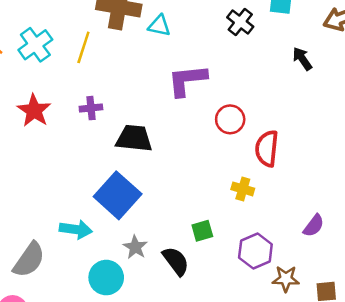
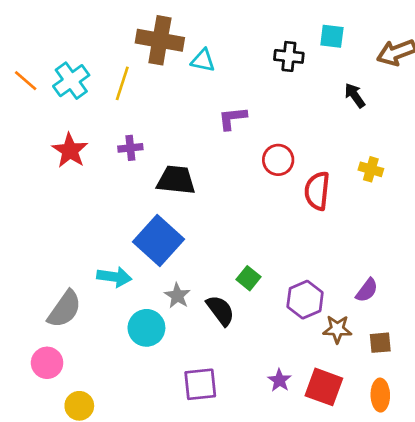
black cross: (240, 22) -> (289, 56), turned -32
purple L-shape: (187, 80) -> (232, 118), size x0.7
yellow cross: (243, 189) -> (371, 169), moved
purple semicircle: (314, 226) -> (367, 290), moved
green square: (202, 231) -> (249, 278), turned -35

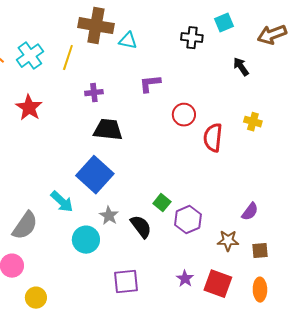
cyan square: (332, 36) -> (224, 23), turned -30
purple cross: (130, 148) -> (94, 93), moved
cyan arrow: (114, 277) -> (62, 202), turned 35
purple hexagon: (305, 300) -> (188, 220), moved

